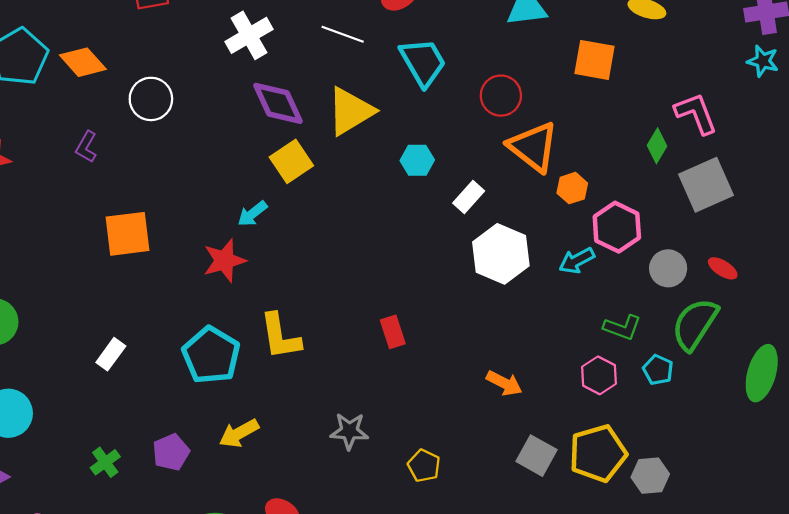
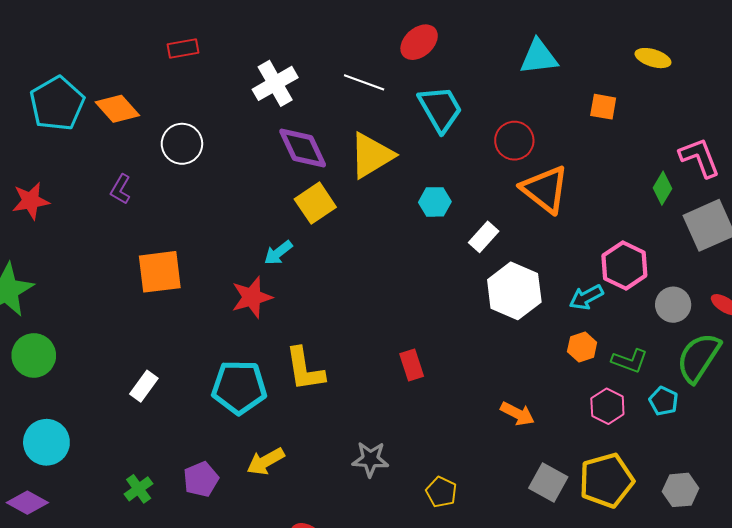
orange square: (595, 60) -> (603, 107), size x0.7
orange hexagon: (572, 188) -> (582, 347), moved
cyan pentagon: (211, 355) -> (239, 387), turned -30
gray hexagon: (650, 476) -> (681, 490), moved

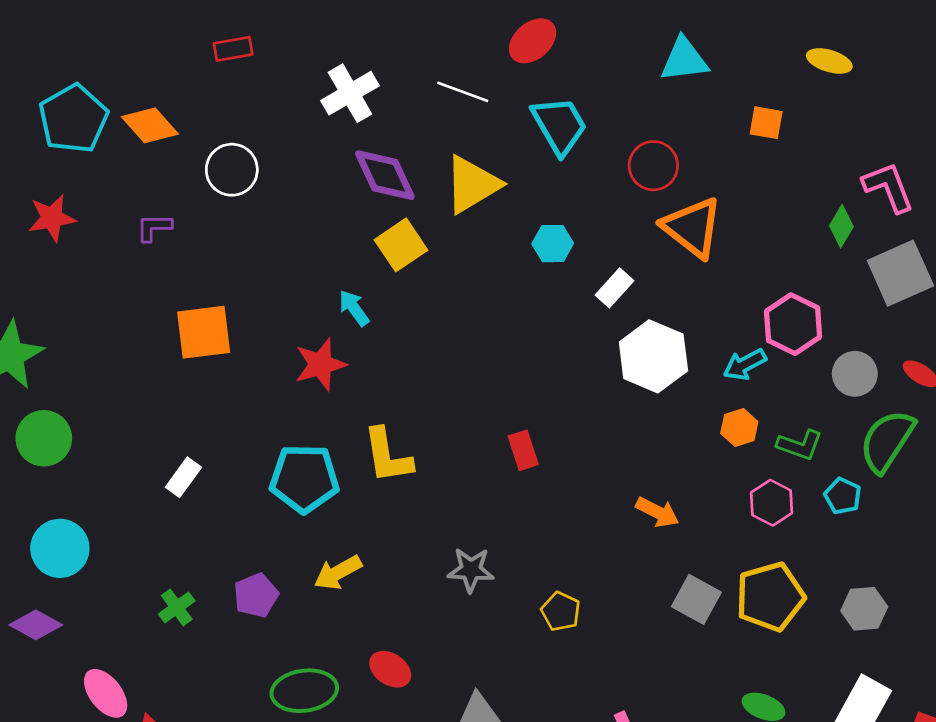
purple L-shape: (121, 189) -> (154, 227), turned 60
red star: (31, 201) -> (52, 218), moved
cyan arrow: (278, 253) -> (354, 308), turned 92

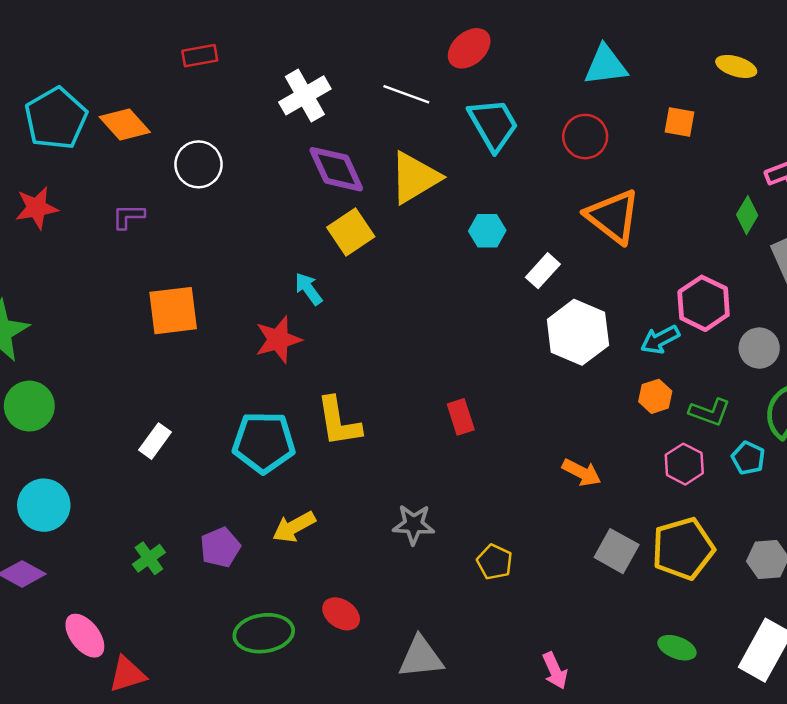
red circle: (653, 166) -> (585, 137), moved

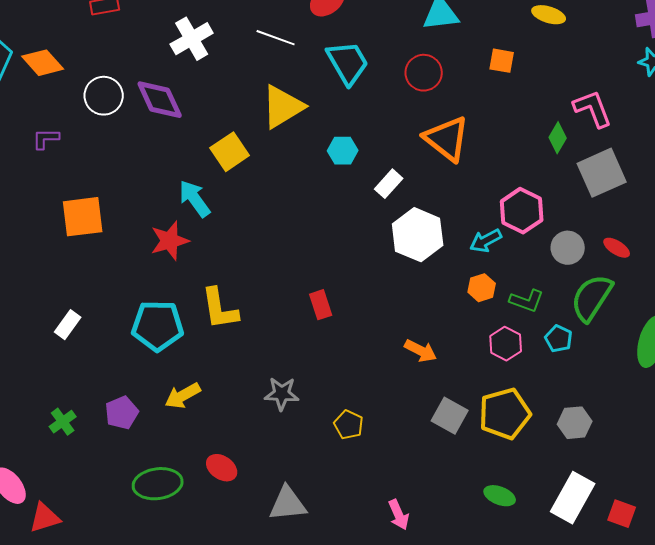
purple diamond: (336, 169) -> (160, 100), moved
cyan arrow: (308, 289) -> (195, 199), size x1.4

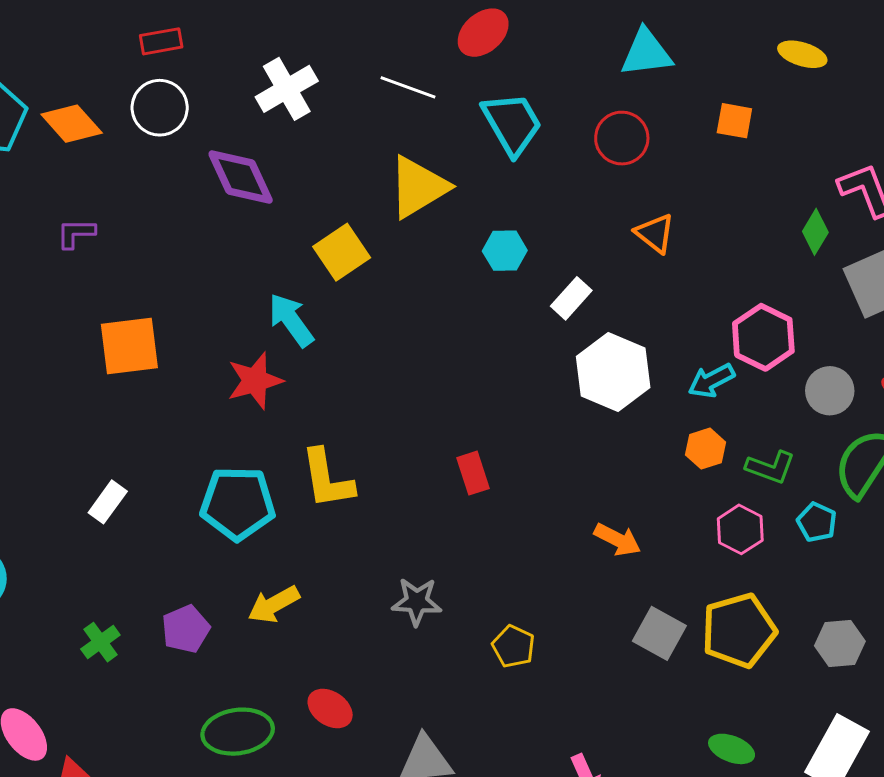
white circle: (104, 96) -> (160, 108), moved
orange triangle: (447, 139) -> (655, 233), size x0.6

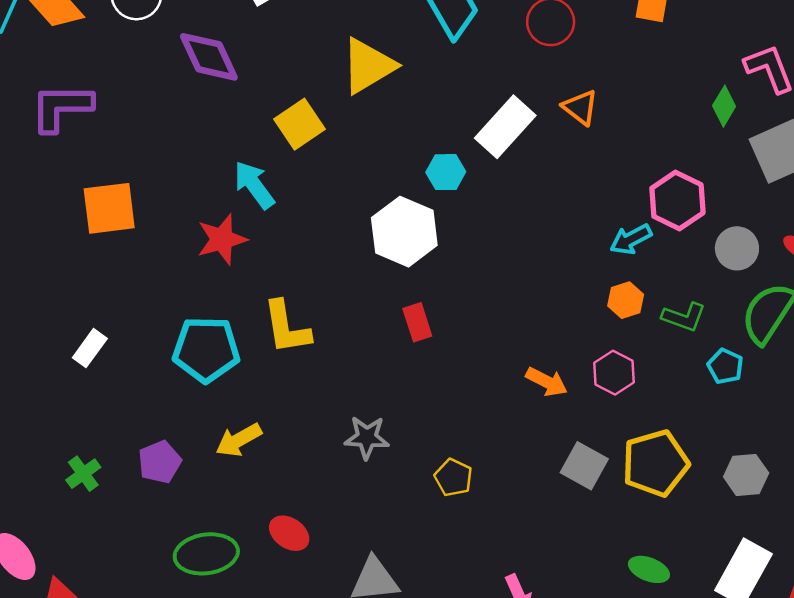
purple L-shape: (76, 233) -> (61, 107), size x1.8
cyan hexagon: (505, 251) -> (446, 172), moved
white rectangle: (571, 298) -> (505, 127), moved, size x1.6
white hexagon: (613, 372) -> (404, 232), moved
pink hexagon: (740, 529) -> (614, 373), moved

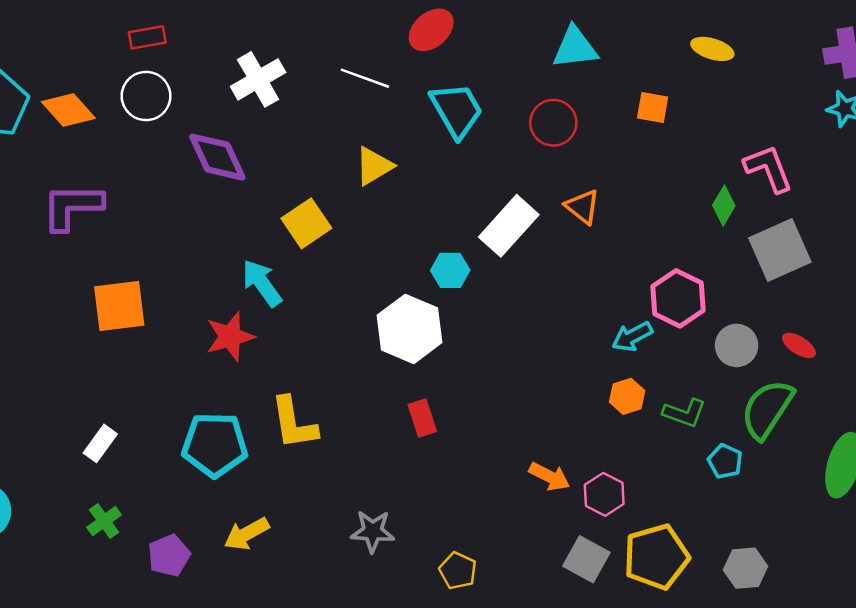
yellow triangle: (368, 66) -> (374, 166), size x0.7
pink hexagon: (614, 373) -> (604, 494), moved
green cross: (83, 474) -> (104, 521), moved

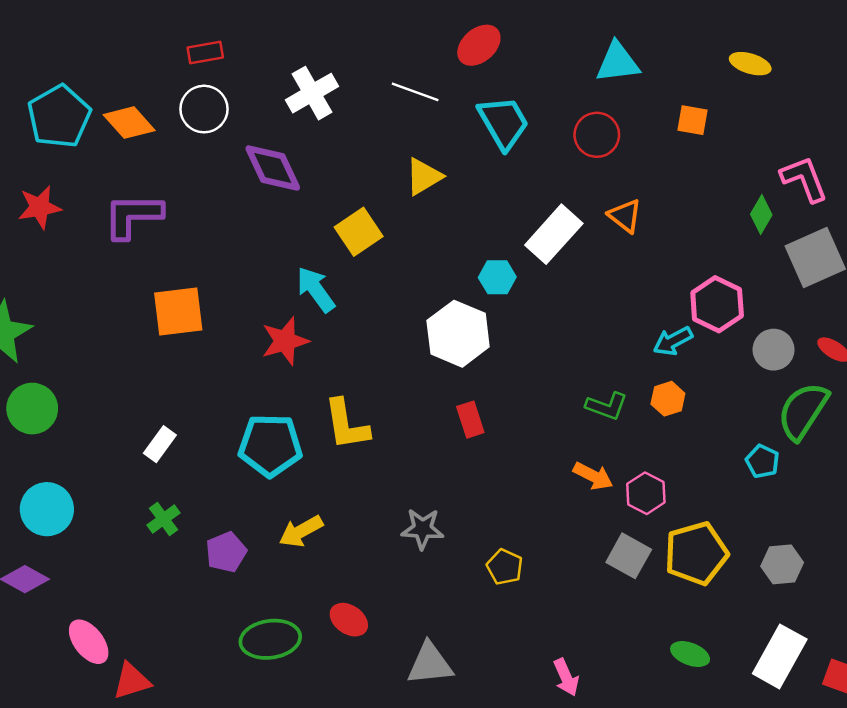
green L-shape: (684, 413) -> (607, 406), moved

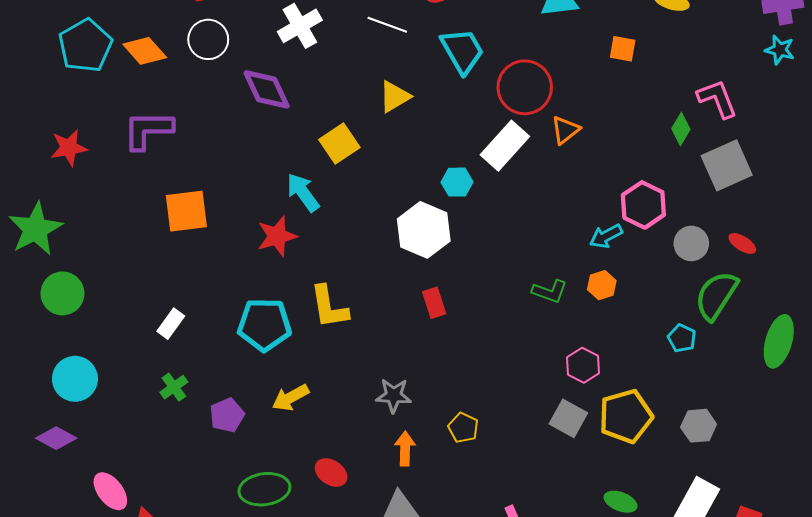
red circle: (597, 135) -> (525, 87), moved, size x1.4
red star: (40, 207) -> (69, 148), moved
orange triangle: (625, 216) -> (565, 130), turned 44
orange arrow: (593, 476) -> (405, 449), moved, turned -116

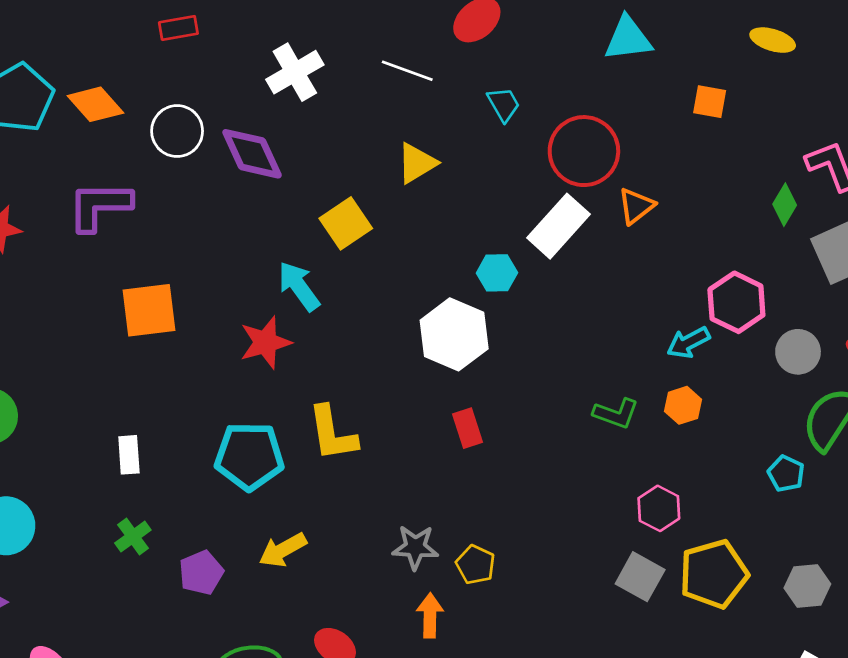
white circle: (208, 39) -> (177, 131), moved
cyan trapezoid: (462, 51) -> (504, 104), size x0.6
white rectangle: (171, 324) -> (129, 455), turned -40
yellow pentagon: (463, 428) -> (476, 565), moved

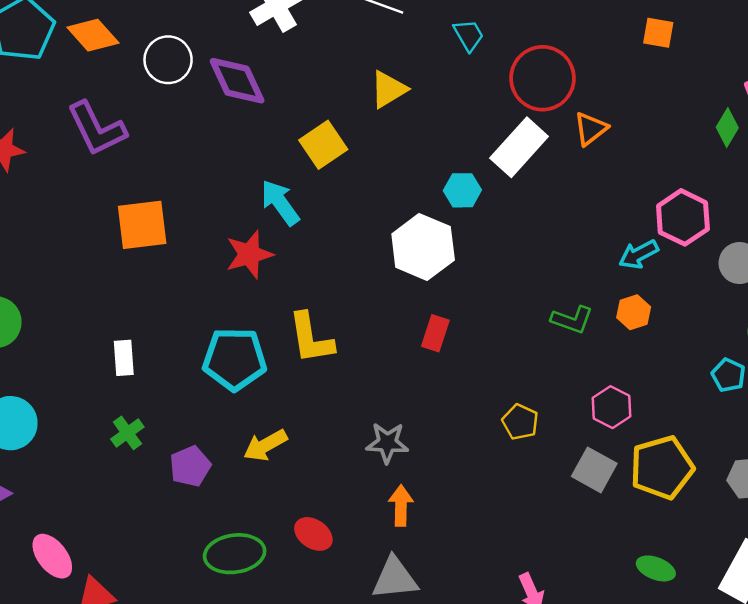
purple L-shape: (99, 206) -> (97, 129), turned -116
red rectangle: (467, 428) -> (435, 333), turned 36
yellow pentagon: (476, 565) -> (520, 422), moved

